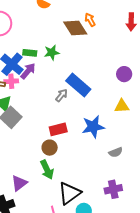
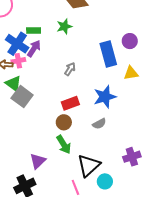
green star: (52, 52) -> (64, 26), moved
blue rectangle: (78, 85) -> (108, 54), moved, turned 40
gray semicircle: (116, 152) -> (99, 124), moved

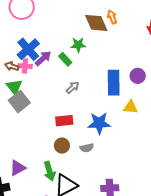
green rectangle: (34, 30) -> (65, 59), moved, turned 32
brown circle: (64, 122) -> (62, 146), moved
green arrow: (64, 145) -> (49, 171), moved

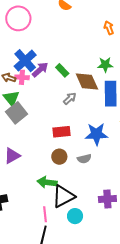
brown diamond: (96, 23) -> (87, 82), moved
green star: (78, 45) -> (105, 65), moved
purple triangle: (18, 168) -> (12, 156), moved
green arrow: (49, 171) -> (47, 182), turned 114

